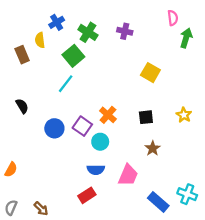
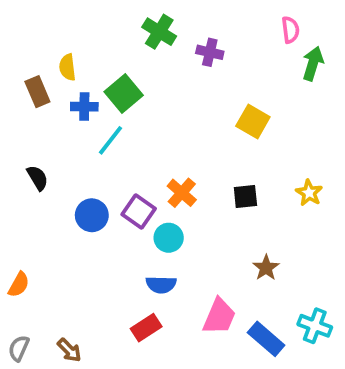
blue cross: (57, 22) -> (84, 107), moved, turned 32
green cross: (88, 32) -> (159, 32), moved
brown star: (153, 148) -> (266, 268), moved
pink trapezoid: (128, 175) -> (219, 316), moved

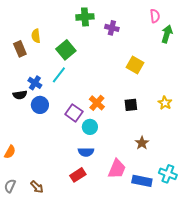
green cross: (159, 32) -> (85, 17), turned -36
blue cross: (84, 107) -> (35, 83), moved, turned 32
black semicircle: (37, 178) -> (20, 95), turned 112
blue circle: (92, 215) -> (40, 105), moved
blue rectangle: (266, 339) -> (142, 181), turned -30

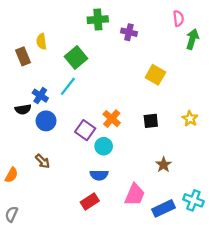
blue rectangle: (142, 181) -> (163, 208), turned -36
brown arrow: (37, 187) -> (43, 161), moved

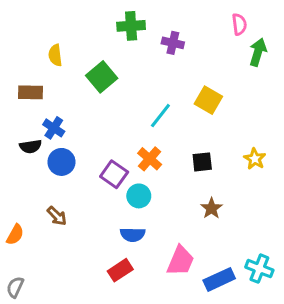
brown rectangle: (23, 56) -> (31, 92), moved, turned -66
cyan line: (68, 86) -> (160, 116), moved
brown star: (163, 165) -> (211, 208), moved

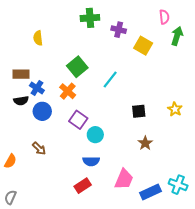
green square: (102, 77) -> (77, 67), moved
brown rectangle: (31, 92) -> (21, 74), moved
yellow square: (208, 100) -> (143, 46), moved
orange cross: (150, 159) -> (68, 91), moved

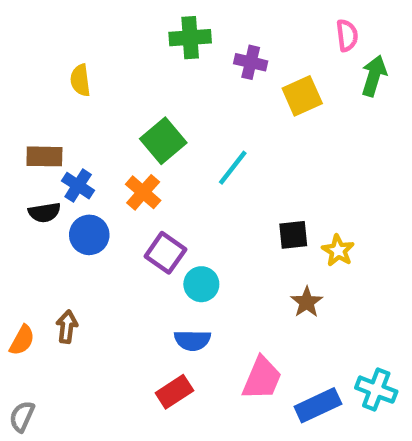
yellow square: (143, 46) -> (302, 96), turned 36
yellow star: (175, 109) -> (338, 251), moved
brown arrow: (39, 148) -> (67, 327), moved, turned -128

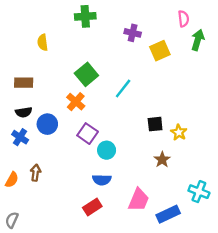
green cross: (190, 38) -> (85, 16), moved
blue cross: (78, 186) -> (20, 137), moved
cyan cross: (376, 390) -> (199, 192), moved

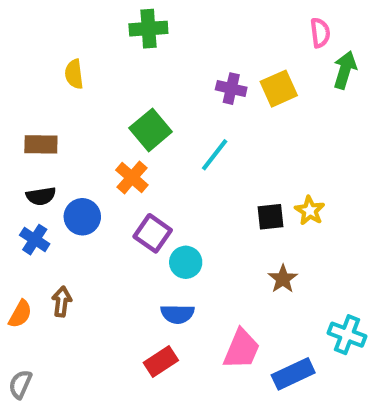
purple cross: (133, 33) -> (231, 89), moved
yellow star: (179, 132) -> (310, 211), moved

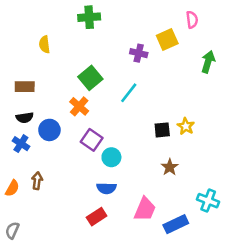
green arrow: (345, 70) -> (208, 62), moved
yellow square: (279, 89) -> (167, 39), moved

